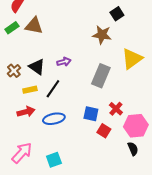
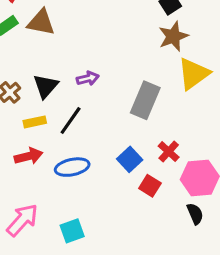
brown star: (102, 35) -> (173, 36), moved, turned -30
black triangle: (37, 67) -> (46, 86), turned 36
blue square: (91, 114) -> (130, 159), turned 35

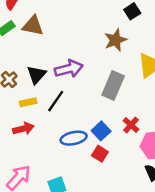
brown star: (173, 36) -> (115, 40), moved
purple arrow: (88, 78) -> (69, 69), size x1.6
blue ellipse: (72, 167) -> (74, 138), moved
red square: (150, 186) -> (100, 154), moved

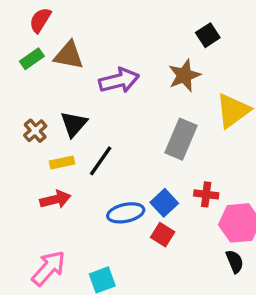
purple arrow: (69, 69) -> (119, 80), moved
red cross: (131, 125) -> (206, 194), turned -35

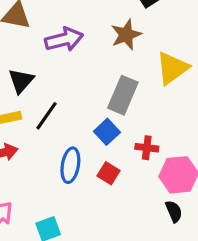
blue square: (164, 203) -> (107, 132), moved
blue ellipse: (126, 213) -> (70, 165), turned -68
red square: (163, 235) -> (109, 173), moved

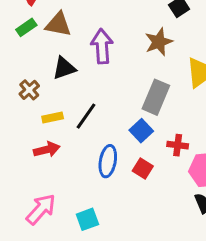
purple arrow: (64, 39) -> (102, 46), turned -80
black triangle: (21, 81) -> (64, 68), moved, turned 30

